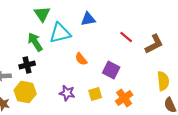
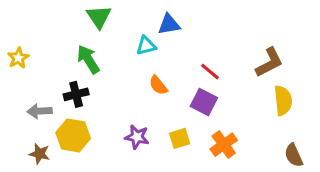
cyan triangle: (60, 33) -> (146, 46), moved, size x0.6
red line: (126, 37) -> (210, 72), moved
yellow semicircle: (163, 81) -> (283, 100), moved

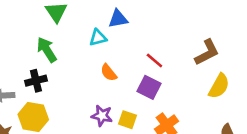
yellow semicircle: (283, 100) -> (219, 86), turned 35
purple star: (137, 137) -> (102, 116), moved
yellow square: (180, 138) -> (127, 120), turned 36

